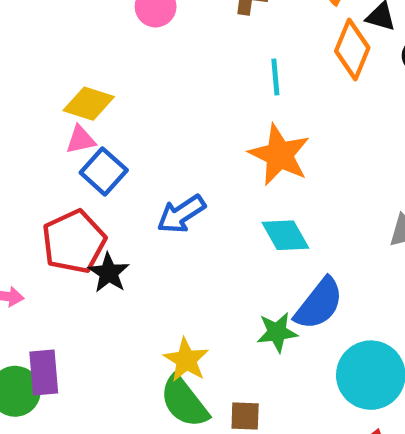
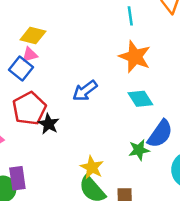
blue square: (104, 171) -> (21, 69), moved

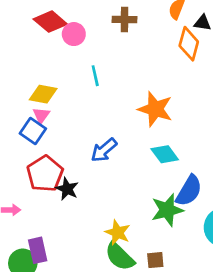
cyan line: (130, 16) -> (95, 76), moved
pink triangle: (30, 55) -> (41, 115), turned -35
green star: (139, 150) -> (167, 210), size x1.4

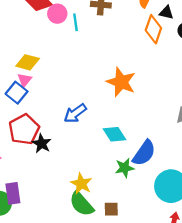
cyan line: (95, 76) -> (76, 22), moved
cyan diamond: (165, 154) -> (115, 134), moved
green star: (167, 210) -> (125, 168), size x0.7

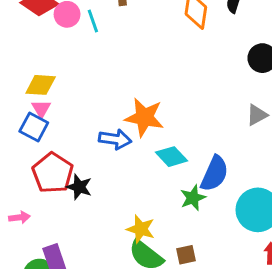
orange star: (121, 82) -> (144, 117), moved
blue arrow: (75, 113) -> (115, 139), turned -125

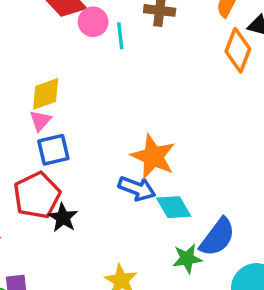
yellow diamond: (41, 85) -> (46, 94), turned -36
blue square: (34, 127) -> (53, 150), moved, turned 36
blue arrow: (115, 139) -> (137, 188), moved

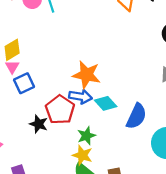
red pentagon: (37, 195) -> (60, 110), moved
green star: (187, 259) -> (86, 136), moved

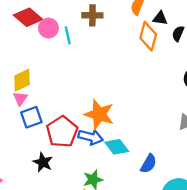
red pentagon: (60, 110) -> (62, 132), moved
blue semicircle: (136, 116) -> (148, 164), size x0.7

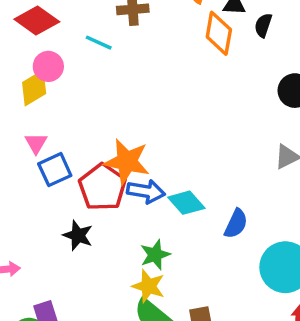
pink circle: (48, 28) -> (48, 66), moved
cyan line: (68, 35) -> (99, 43), turned -48
yellow diamond: (22, 80) -> (34, 88), moved
orange star: (99, 114) -> (127, 162), moved

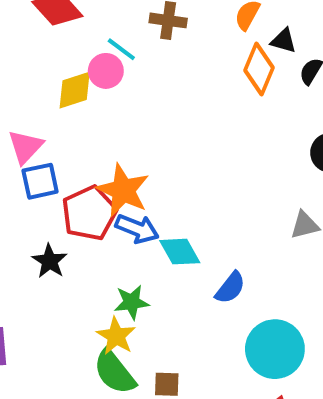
pink circle: (48, 66) -> (106, 71), moved
yellow diamond: (34, 88) -> (75, 90), moved
pink triangle: (36, 143) -> (25, 147), size x1.4

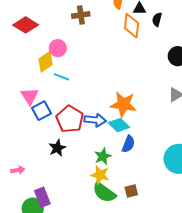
cyan line: (121, 49) -> (61, 77), moved
orange star: (123, 190) -> (123, 104), moved
black star: (50, 261) -> (57, 148), turned 30
blue semicircle: (230, 288) -> (128, 144), moved

